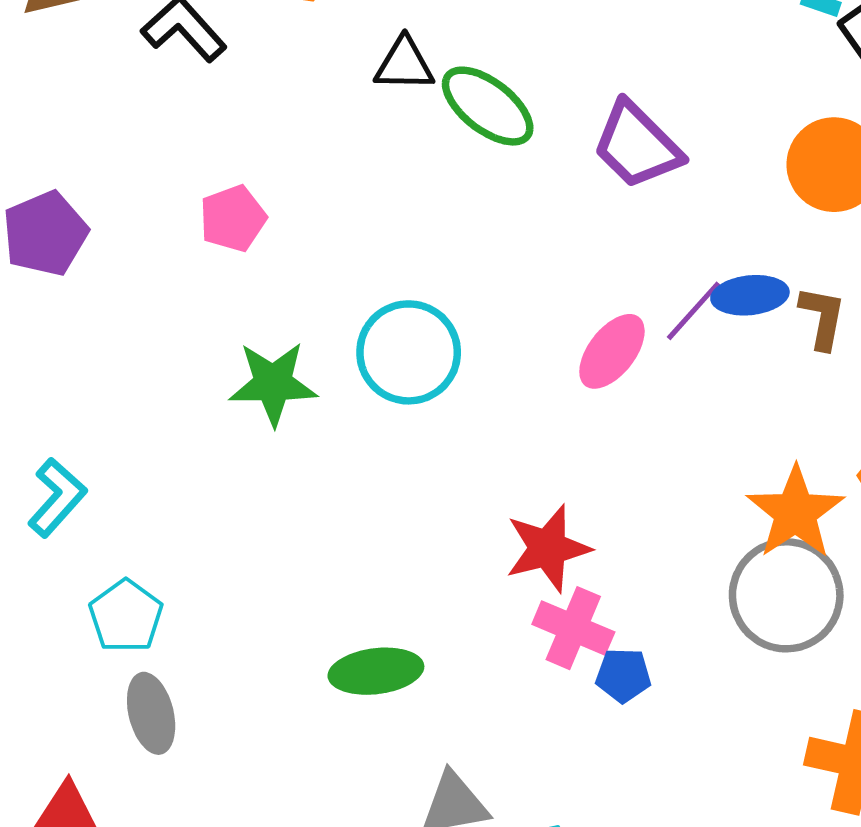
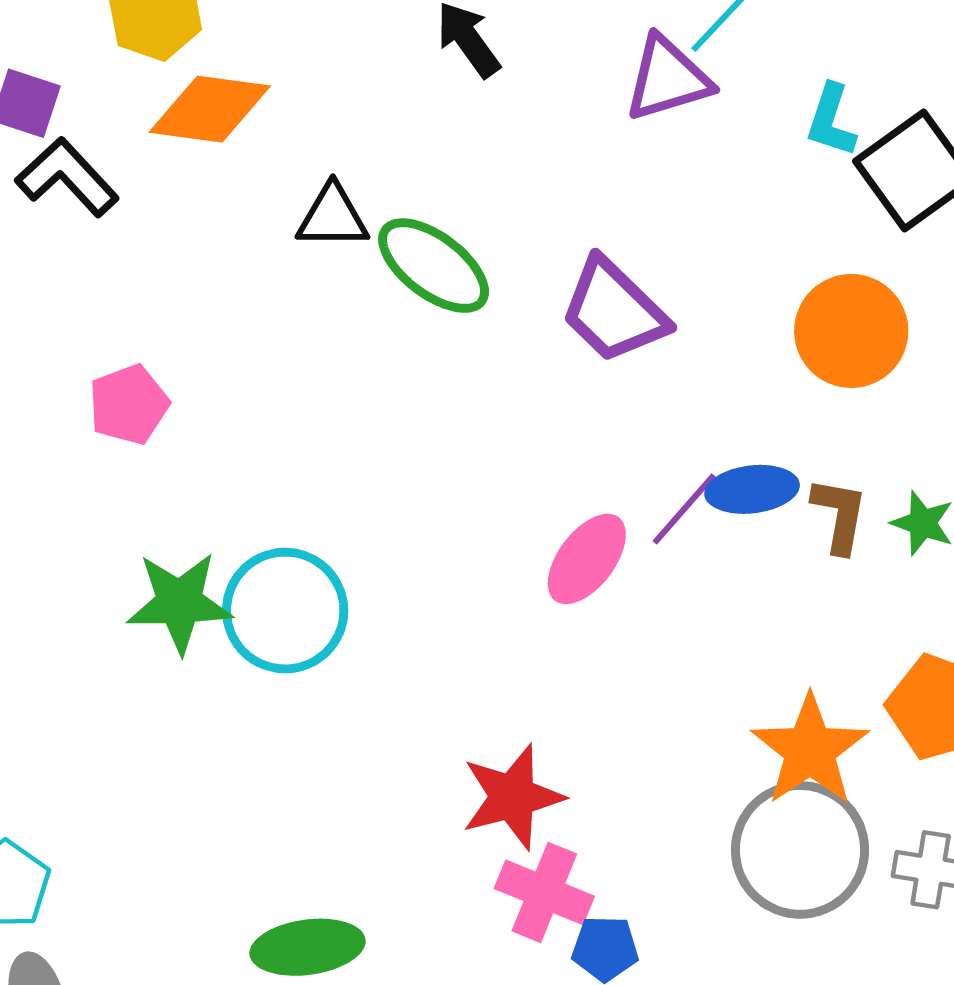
cyan circle: (409, 352) -> (285, 611), moved

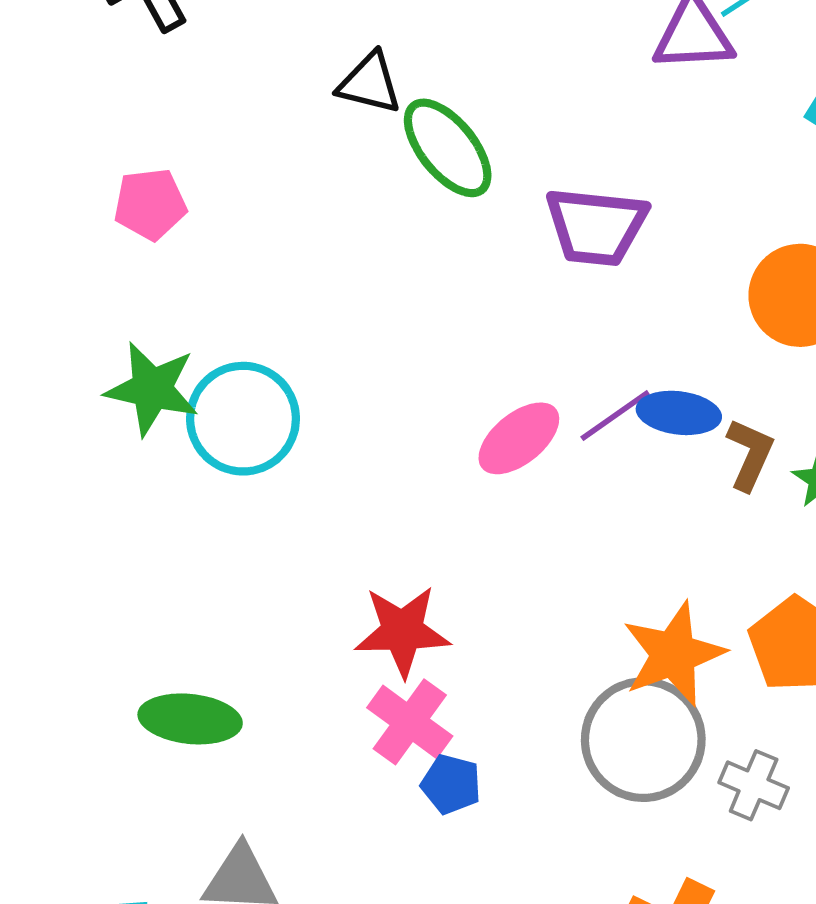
purple trapezoid: (614, 311) -> (596, 226), turned -52

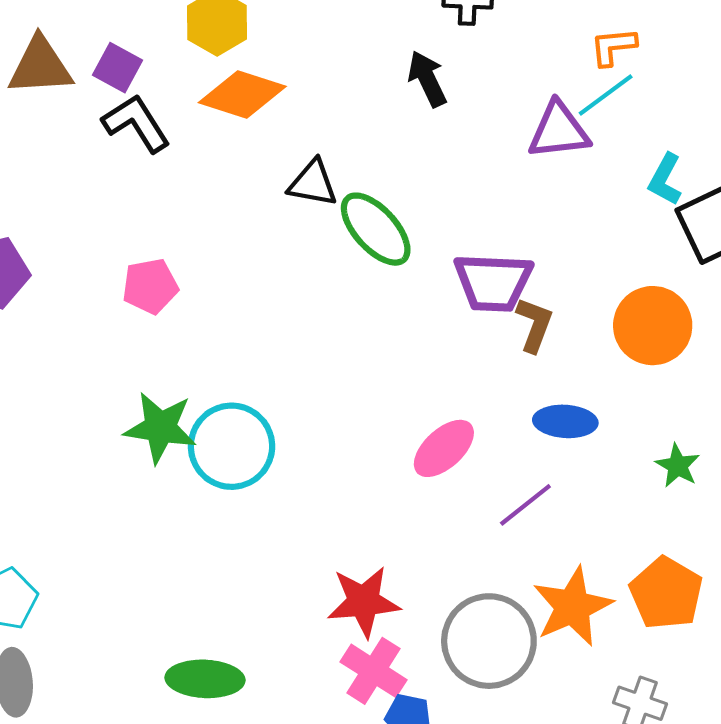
purple line: (615, 415) -> (525, 505), moved
brown L-shape: (750, 454) -> (534, 325), moved
gray circle: (643, 740) -> (489, 641), moved

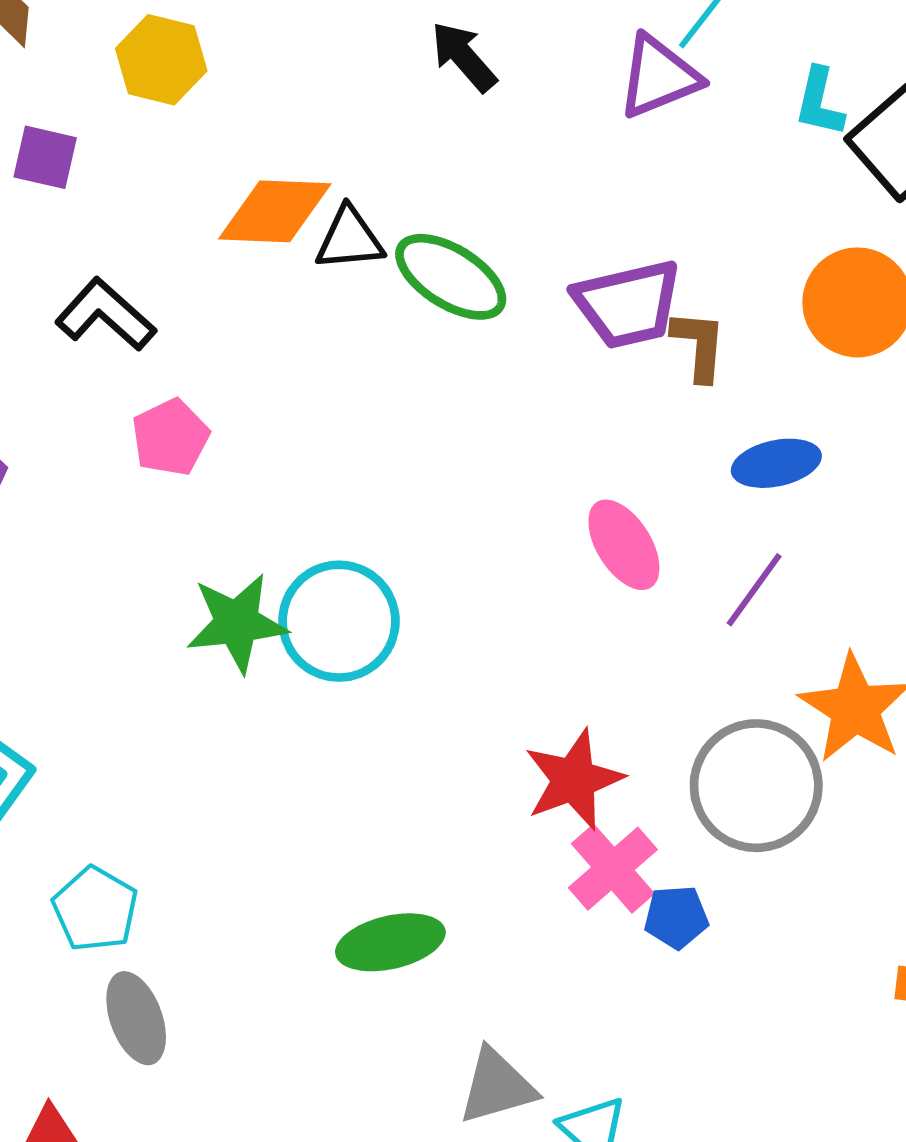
orange diamond: (242, 94) -> (275, 211), moved
black L-shape: (136, 123) -> (105, 315), moved
pink ellipse: (444, 448) -> (624, 545), turned -64
pink cross: (373, 671) -> (613, 869), turned 32

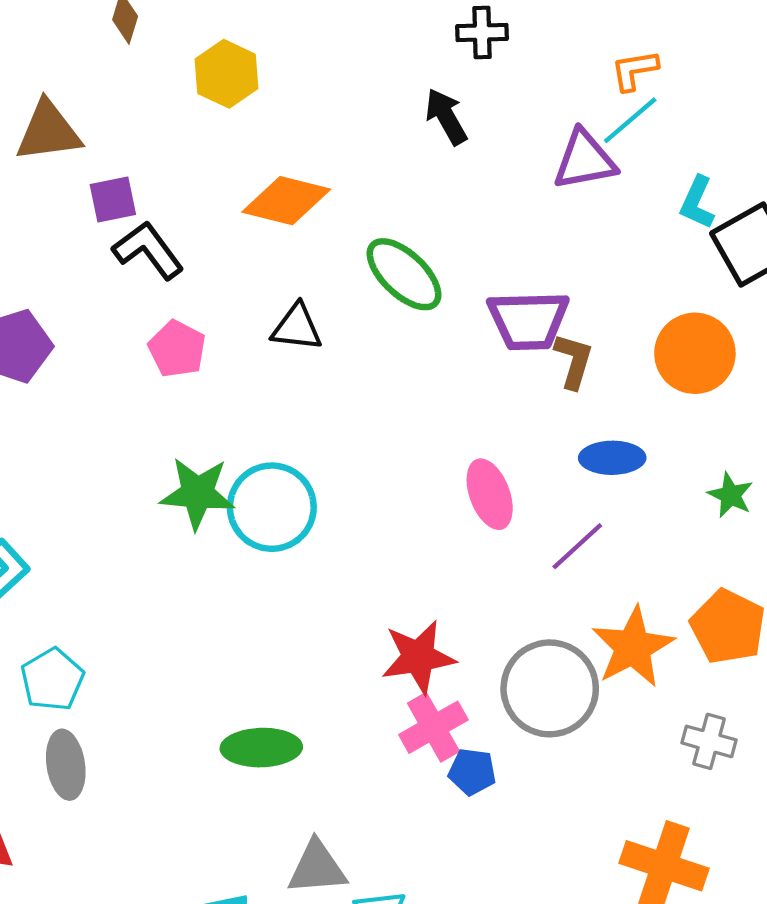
purple square: (45, 157) -> (113, 199), moved, turned -36
black triangle: (349, 239) -> (297, 327), moved
pink pentagon: (170, 437) -> (177, 349), turned -30

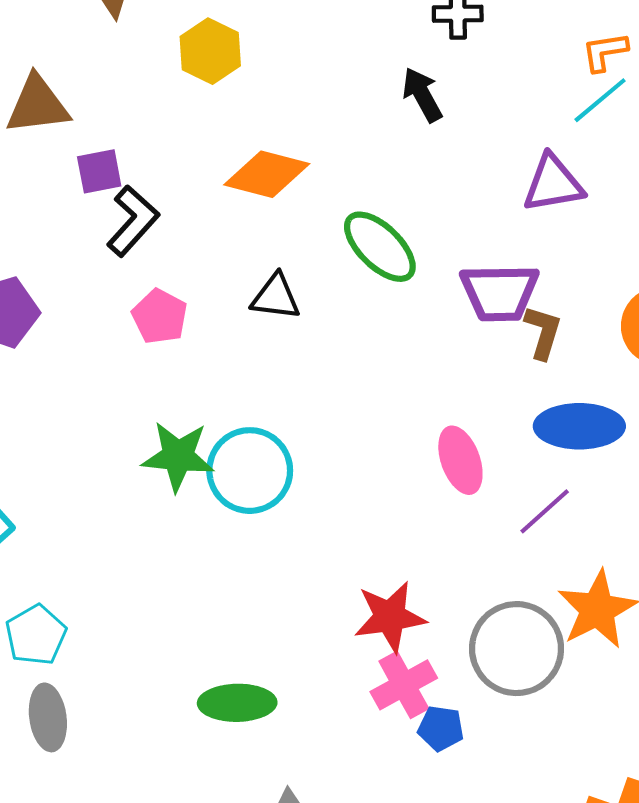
purple triangle: (585, 160) -> (553, 184), moved
black L-shape: (148, 250) -> (133, 221), turned 78
blue ellipse: (612, 458) -> (579, 426), size x1.4

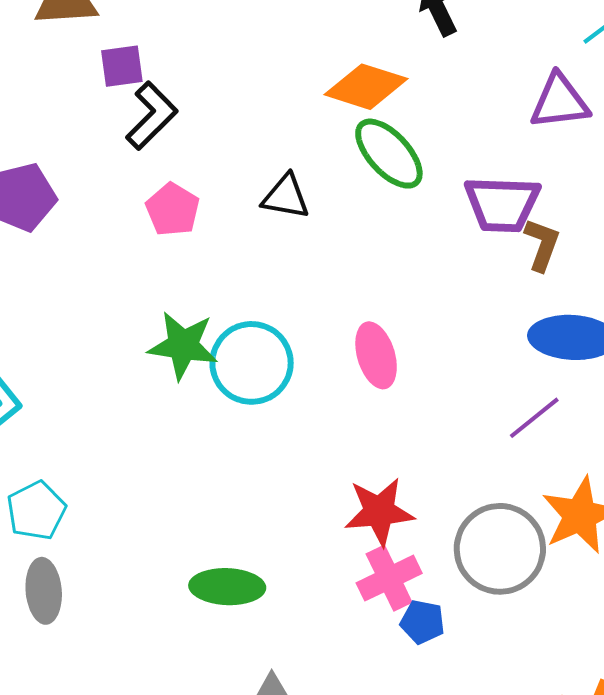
orange diamond: (267, 174) -> (366, 87), moved
pink ellipse: (460, 460) -> (376, 355), moved

